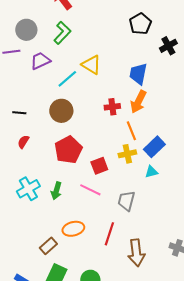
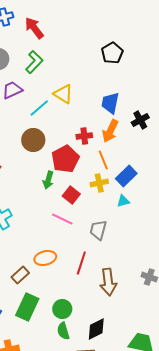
black cross: (168, 46) -> (140, 120), moved
red pentagon: (68, 150) -> (65, 159), moved
red square: (99, 166) -> (71, 195), turned -30
green arrow: (56, 191) -> (48, 180), moved

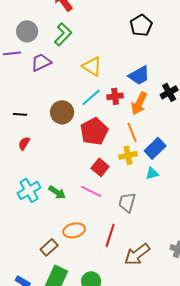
blue trapezoid: (110, 103) -> (139, 75), turned -130
cyan line: (39, 108) -> (91, 97), moved
red cross: (84, 136) -> (115, 96), moved
green arrow: (48, 180) -> (57, 192), moved, turned -72
brown arrow: (108, 282) -> (137, 254), turned 60

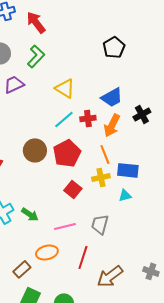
brown circle: (62, 112) -> (35, 150), moved
blue rectangle: (155, 148) -> (128, 170), turned 50
pink line: (91, 191) -> (65, 226), moved, turned -40

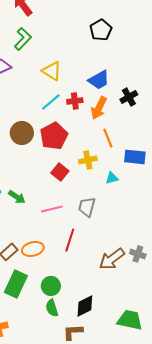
orange line: (105, 154) -> (108, 138), moved
blue rectangle: (128, 170) -> (135, 157), moved
orange ellipse: (47, 252) -> (33, 249), moved
brown arrow: (110, 276) -> (112, 259), moved

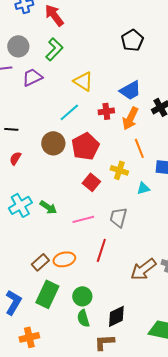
cyan line: (51, 102) -> (69, 112), moved
yellow cross: (88, 160) -> (119, 170), turned 30

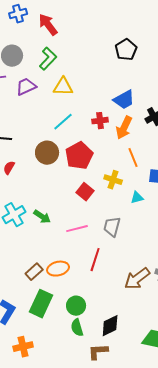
yellow triangle: (83, 81) -> (63, 87), moved, turned -30

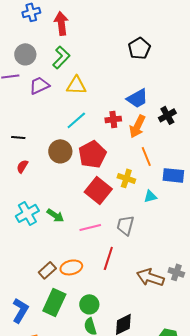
red arrow: (48, 25) -> (61, 23), turned 30
red square: (85, 192) -> (98, 190), size x1.5
brown arrow: (137, 279) -> (150, 277), turned 56

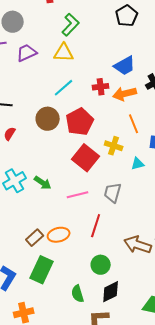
green L-shape: (61, 57) -> (71, 25), moved
orange arrow: (137, 126) -> (125, 94), turned 50
green circle: (89, 304) -> (101, 265), moved

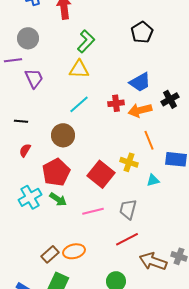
purple trapezoid: (27, 53) -> (34, 78), moved, turned 90
red pentagon: (80, 122) -> (56, 172), moved
red line: (96, 226) -> (127, 239), moved, turned 45

